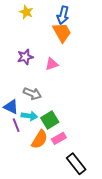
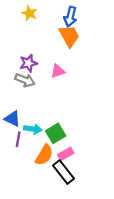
gray arrow: (32, 94) -> (25, 80), moved
purple line: (16, 125) -> (18, 139), turned 32
black rectangle: (76, 164) -> (64, 172), moved

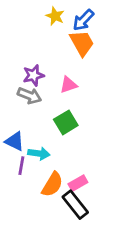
yellow star: (29, 13) -> (55, 16), moved
blue arrow: (70, 17) -> (83, 20), turned 30
green square: (56, 133) -> (66, 122), moved

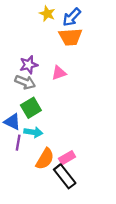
orange trapezoid: (82, 43) -> (70, 37), turned 115
green square: (66, 122) -> (31, 108), moved

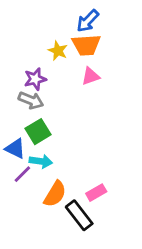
yellow star: (47, 14) -> (58, 51), moved
pink triangle: (59, 73) -> (90, 76), moved
purple line: (18, 143) -> (22, 174), turned 35
pink rectangle: (67, 158) -> (96, 193), moved

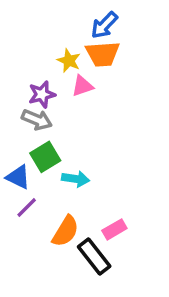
pink triangle: (90, 76) -> (82, 86), moved
cyan arrow: (41, 161) -> (76, 179), moved

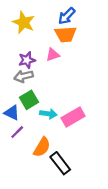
yellow star: (69, 61) -> (24, 22), moved, size x1.5
gray arrow: (37, 120) -> (24, 76), turned 144
pink rectangle: (114, 229) -> (73, 117), moved, size x1.5

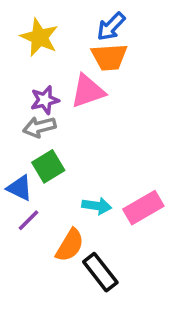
pink triangle: (53, 55) -> (88, 91), size x1.5
cyan arrow: (48, 114) -> (97, 206), moved
pink rectangle: (73, 117) -> (143, 208), moved

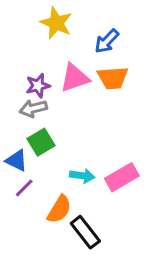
blue arrow: (111, 27) -> (107, 41), moved
yellow star: (39, 37) -> (56, 23), moved
orange trapezoid: (109, 57) -> (113, 78), moved

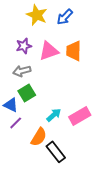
blue arrow: (107, 41) -> (65, 17), moved
orange trapezoid: (113, 78) -> (74, 51), turned 95
purple star: (38, 86) -> (24, 46), moved
cyan arrow: (82, 176) -> (54, 115), turned -49

